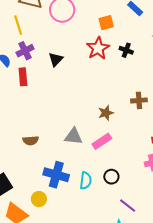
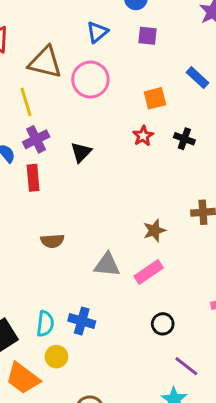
red star: (98, 48) -> (143, 136), size x0.6
brown semicircle: (31, 140) -> (52, 241), moved
blue cross: (56, 175) -> (82, 321), size x0.7
cyan semicircle: (86, 181) -> (45, 324), moved

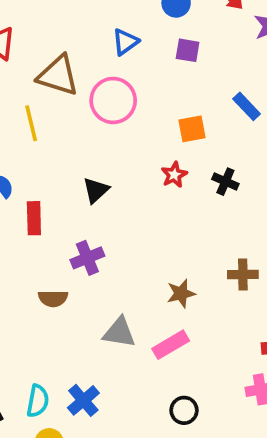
purple cross: (36, 139) -> (87, 258), moved
blue cross: (82, 321) -> (83, 400), turned 30

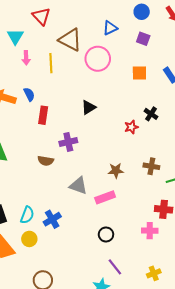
orange square: (192, 129) -> (139, 73), moved
red star: (174, 175) -> (131, 127), moved
black triangle: (96, 190) -> (88, 107), moved

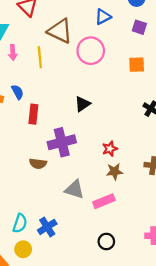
red star: (131, 127) -> (110, 149), moved
purple cross: (68, 142) -> (62, 142), size x1.4

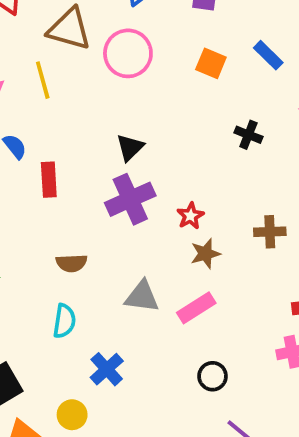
orange square: (137, 65) -> (211, 63), turned 35
purple cross: (62, 142) -> (130, 199), moved
cyan semicircle: (20, 223) -> (64, 321), moved

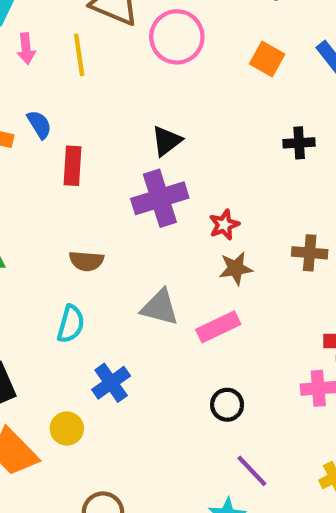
black cross: (248, 135) -> (299, 143), turned -32

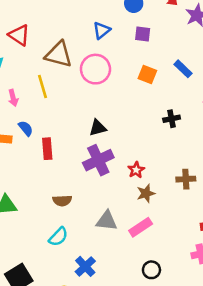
pink arrow: (26, 49) -> (13, 98), moved
black triangle: (166, 141) -> (98, 128), turned 30
cyan semicircle: (71, 324) -> (58, 237), turned 36

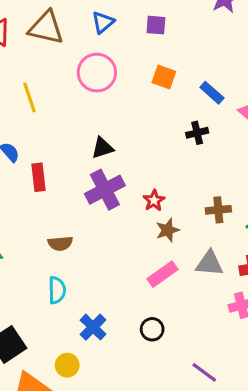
brown triangle: (59, 54) -> (46, 28), moved
blue rectangle: (183, 69) -> (212, 93), moved
gray triangle: (107, 221) -> (209, 263), moved
cyan semicircle: (58, 237) -> (57, 290), turned -42
black circle: (151, 270) -> (152, 329), moved

